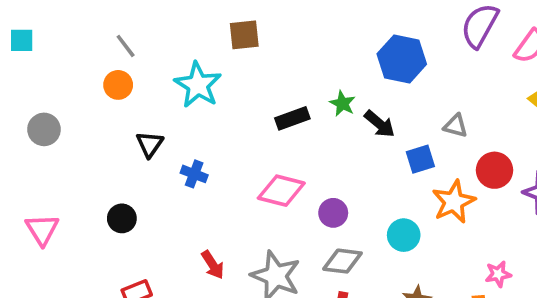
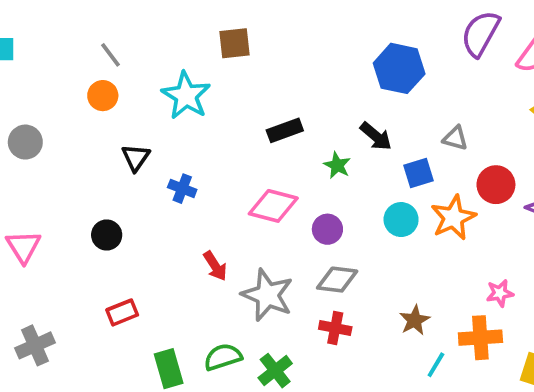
green star: (342, 103) -> (337, 165), moved
cyan circle: (404, 235) -> (401, 220), moved
red arrow: (213, 265) -> (215, 266), moved

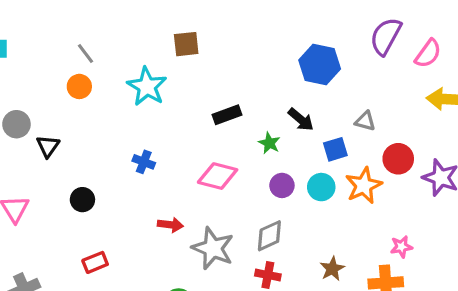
black triangle: (136, 158) -> (48, 146), moved
purple circle: (327, 229) -> (282, 185), moved
red arrow: (215, 266) -> (170, 225), turned -50
gray diamond: (337, 280) -> (269, 236), turned -32

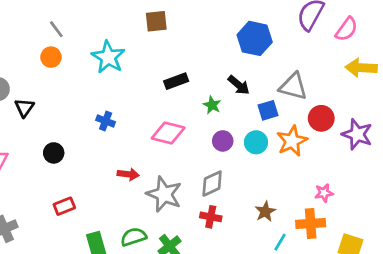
brown square: (186, 44) -> (156, 21), moved
gray triangle: (365, 121) -> (293, 86), size x1.6

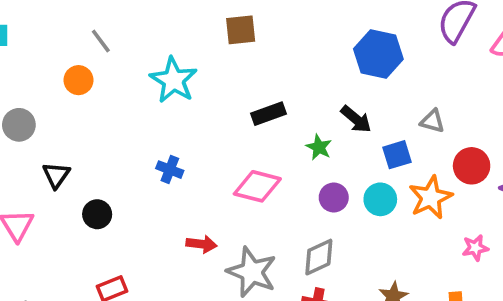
orange circle: (51, 57) -> (79, 80), moved
gray triangle: (293, 86) -> (432, 121), size x0.6
black triangle: (24, 108) -> (56, 175), moved
pink star: (324, 193) -> (475, 248), moved

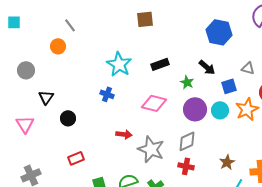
cyan star: (174, 80) -> (119, 64), moved
purple circle: (334, 197) -> (195, 109), size x1.5

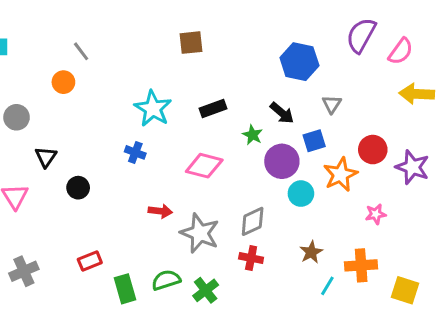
gray triangle: (248, 68) -> (332, 104), moved, turned 48
purple circle: (195, 109) -> (282, 161), moved
cyan circle: (220, 110) -> (301, 194), moved
red rectangle: (76, 158) -> (90, 261), moved

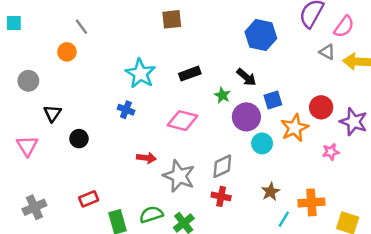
gray triangle: (332, 104) -> (327, 52), moved, turned -35
pink star: (376, 214) -> (331, 152), moved

